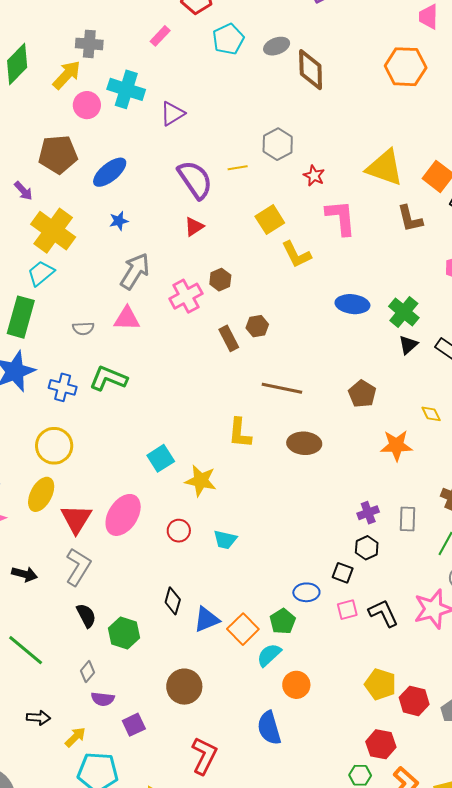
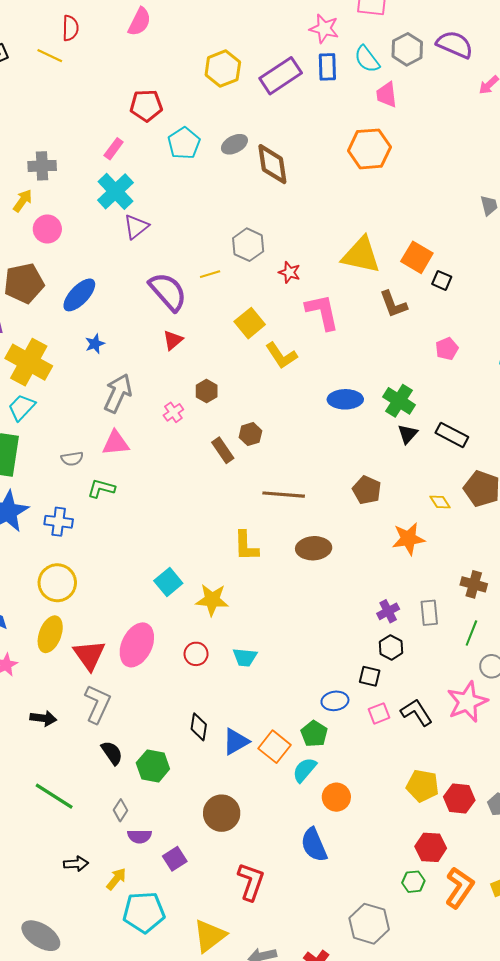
yellow arrow: (67, 75) -> (23, 201), size x0.7
cyan cross: (126, 89) -> (115, 191), moved, turned 36
pink cross: (186, 296) -> (173, 412), size x0.6
green L-shape: (108, 378) -> (101, 488), moved, size x0.7

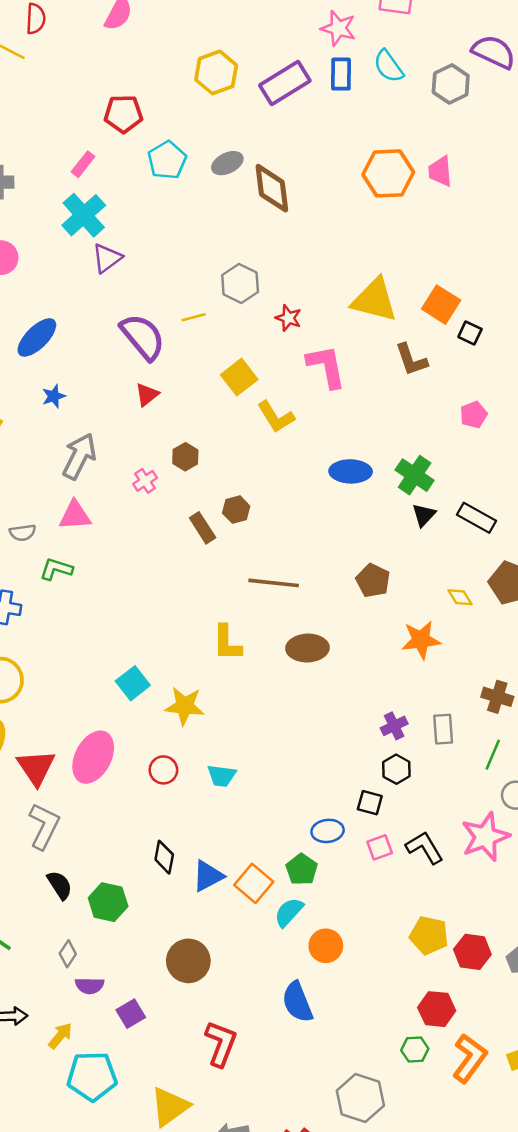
gray hexagon: (407, 49) -> (451, 84), moved
pink trapezoid: (387, 95) -> (440, 171), moved

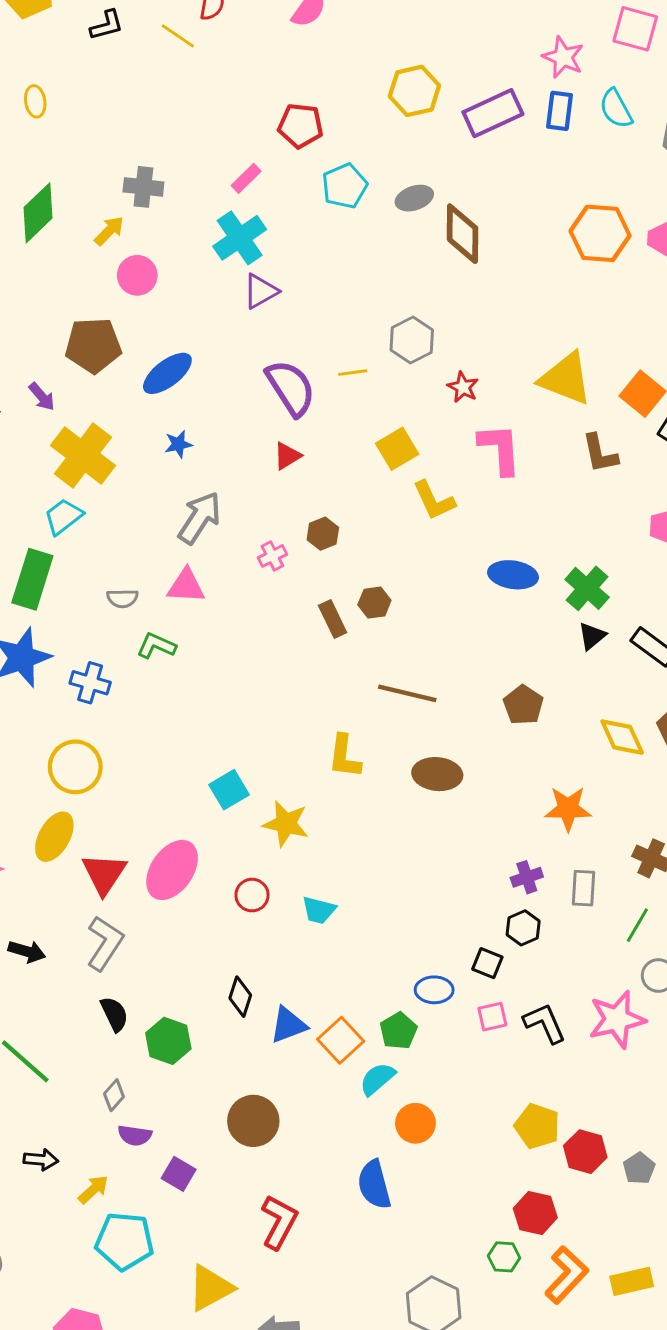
yellow diamond: (460, 597) -> (622, 737), size x1.6
orange star: (421, 640) -> (568, 809), moved
purple square: (131, 1014) -> (179, 1174), turned -36

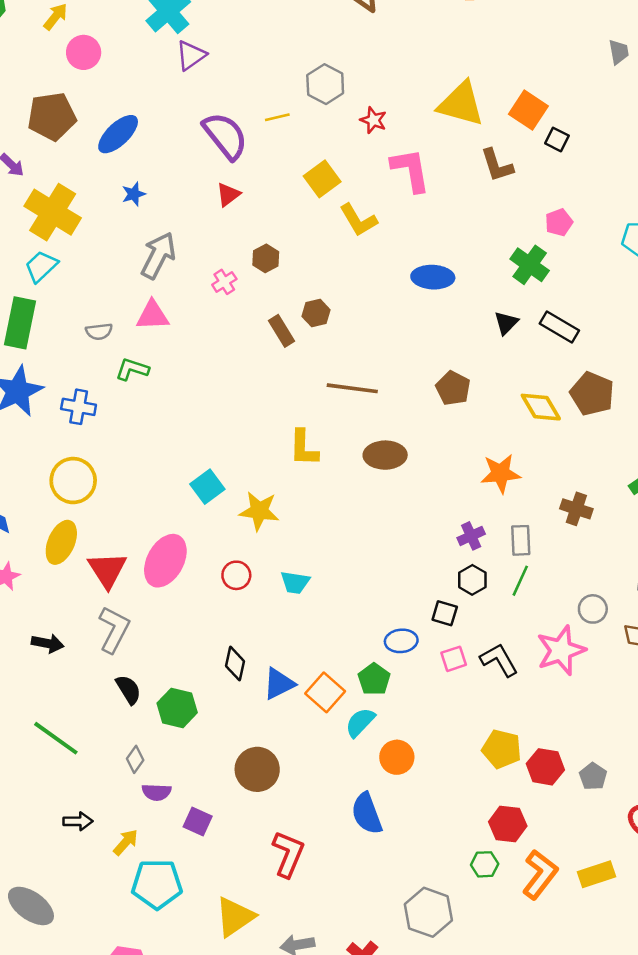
green cross: (587, 588) -> (530, 265), moved
green line: (637, 925) -> (520, 581), moved

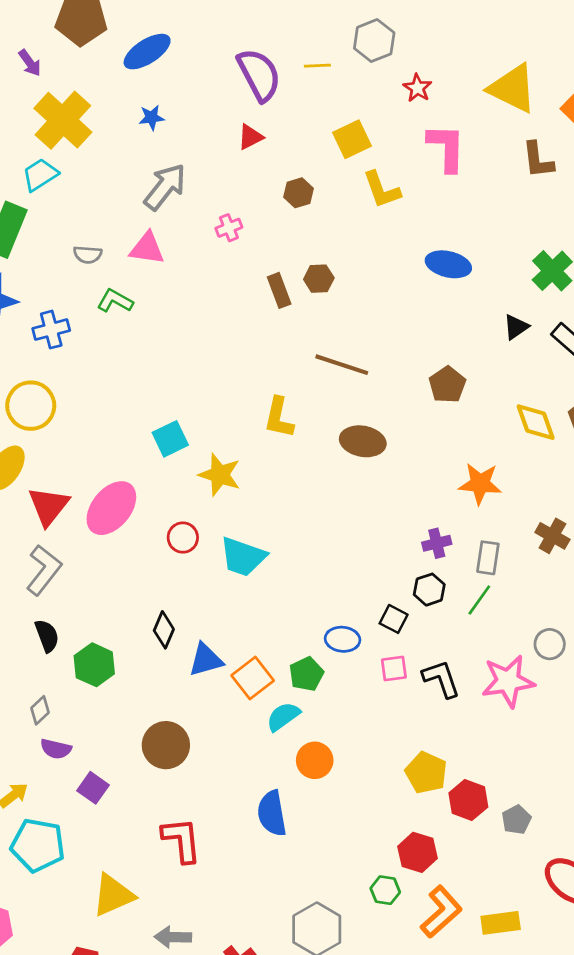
brown hexagon: (266, 258) -> (298, 193), moved
blue cross: (79, 407) -> (51, 330), turned -36
cyan trapezoid: (295, 582) -> (243, 557), size x1.5
red L-shape: (288, 854) -> (182, 840), turned -39

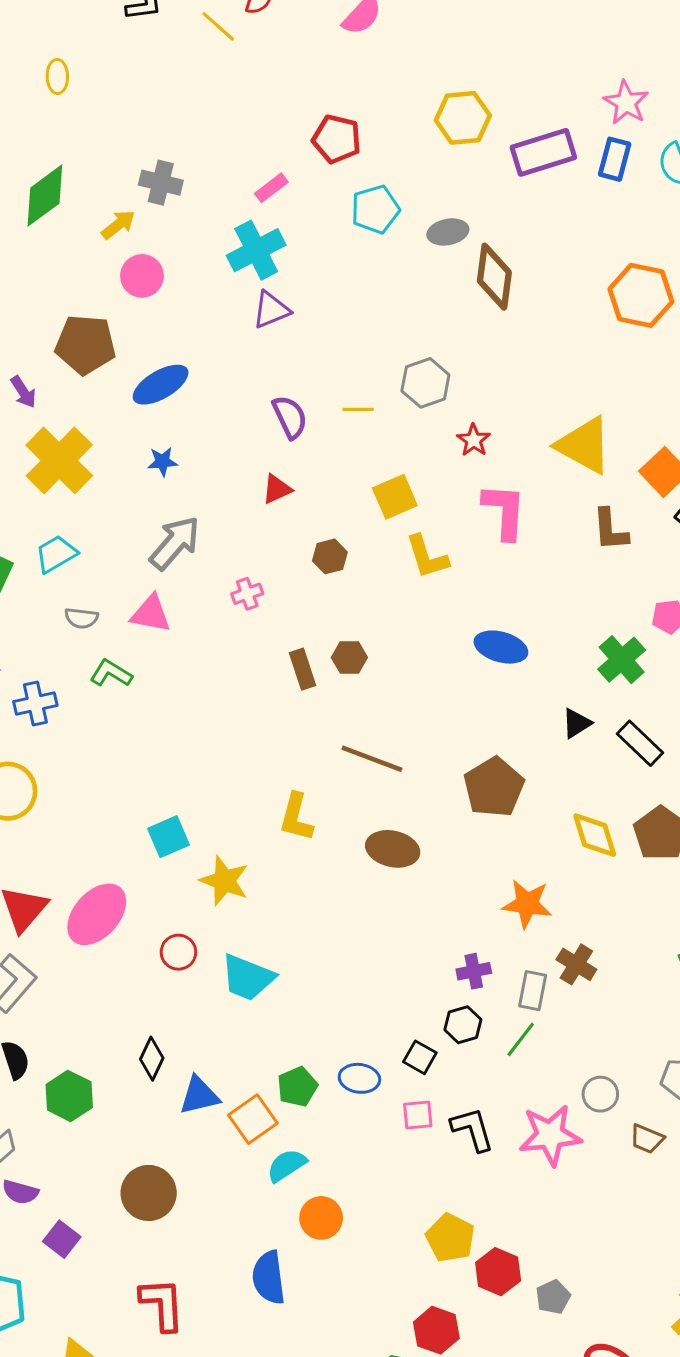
purple semicircle: (259, 75) -> (290, 417), size x0.7
cyan trapezoid: (40, 175) -> (56, 554), moved
brown pentagon: (447, 385) -> (494, 787), size x1.4
brown cross: (552, 536) -> (576, 964), moved
green pentagon: (306, 674) -> (297, 1087), moved

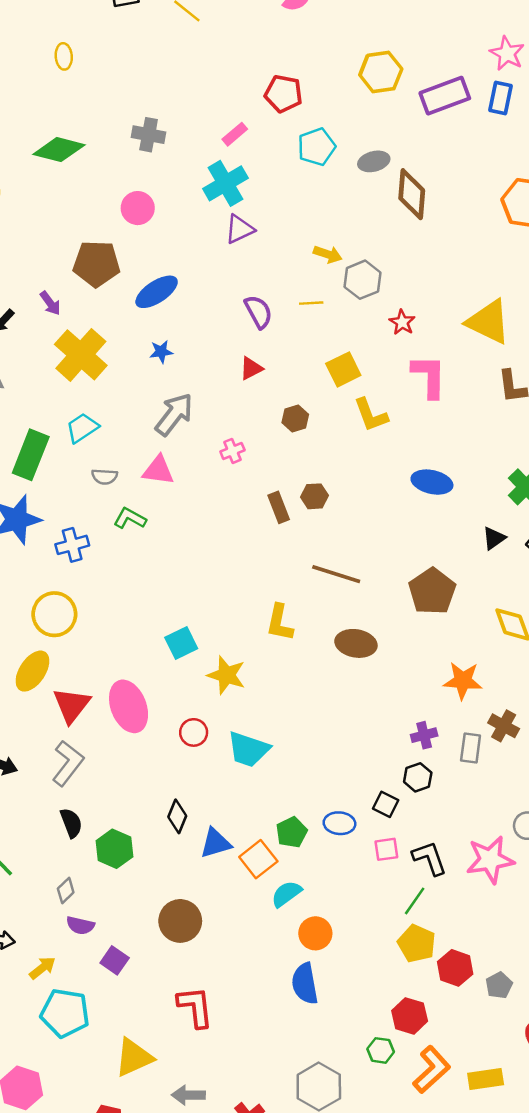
green diamond: (45, 196) -> (59, 150), turned 54
yellow arrow: (118, 225) -> (328, 254), moved, turned 60
pink ellipse: (97, 914) -> (129, 706), turned -60
green line: (521, 1039) -> (415, 901), moved
blue semicircle: (269, 1278) -> (305, 984), moved

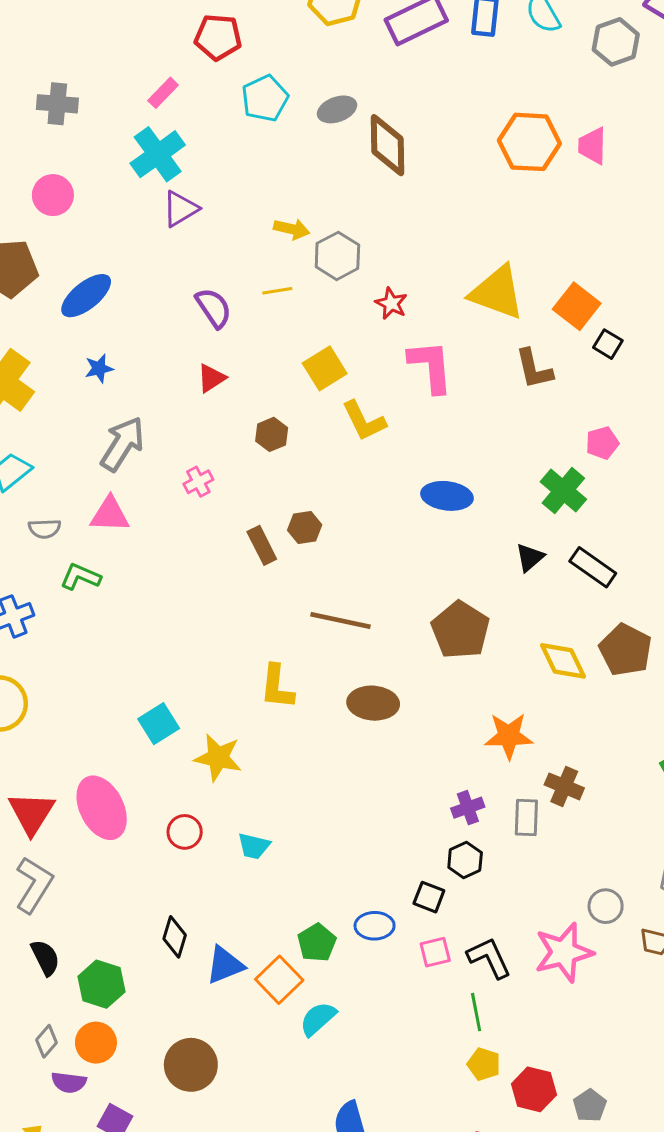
cyan trapezoid: (248, 749) -> (254, 846), size x0.6
green line: (415, 901) -> (476, 1012), turned -40
orange circle: (315, 933) -> (96, 1043), moved
yellow pentagon: (417, 944) -> (484, 1064), size x0.7

